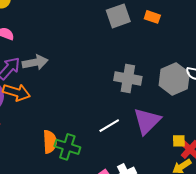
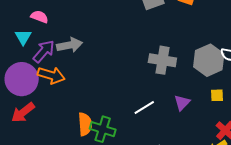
purple triangle: (147, 121) -> (182, 103), size x0.6
yellow square: (179, 141) -> (217, 95), moved

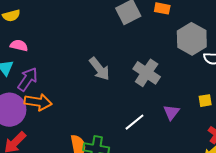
gray arrow: (70, 45) -> (99, 69), moved, turned 70
gray cross: (162, 60) -> (147, 73), turned 32
gray hexagon: (209, 60) -> (192, 39), moved

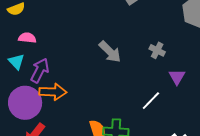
gray cross: (147, 73) -> (157, 50), size x0.6
purple triangle: (171, 112) -> (177, 77), moved

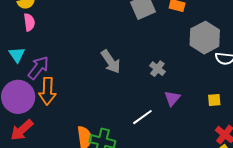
pink semicircle: (27, 38) -> (29, 22), moved, turned 66
orange arrow: (53, 92) -> (47, 91), turned 80

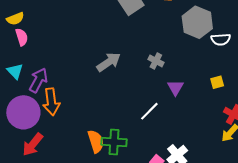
gray arrow: (111, 62) -> (109, 62), turned -80

